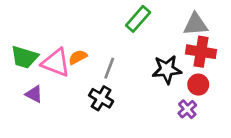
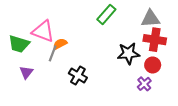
pink triangle: (56, 63) -> (43, 31), moved
gray line: (109, 68) -> (53, 53), moved
purple triangle: (34, 94) -> (26, 72), turned 40

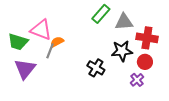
gray triangle: (151, 19) -> (124, 22), moved
purple triangle: (26, 72) -> (25, 69), size x1.6
black cross: (78, 75) -> (96, 68), moved

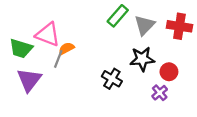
gray triangle: (124, 22) -> (144, 25), turned -42
red cross: (147, 38) -> (179, 26), moved

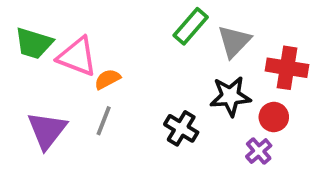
red cross: (179, 26) -> (287, 68), moved
green trapezoid: (21, 48) -> (34, 43), moved
gray line: (58, 59) -> (104, 121), moved

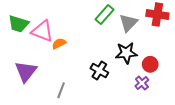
red cross: (287, 68) -> (157, 15), moved
gray line: (104, 121) -> (61, 90), moved

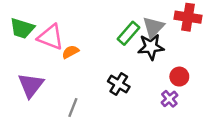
green rectangle: (105, 15) -> (129, 33), moved
black star: (126, 53) -> (151, 47), moved

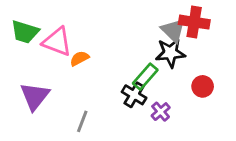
red cross: (188, 17) -> (194, 22), moved
gray triangle: (153, 27) -> (173, 30), turned -30
green rectangle: (129, 33) -> (145, 77), moved
purple cross: (169, 99) -> (161, 112), moved

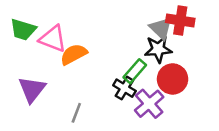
orange semicircle: (79, 58) -> (74, 54), size x1.5
red circle: (203, 86) -> (173, 79), moved, size x1.5
purple cross: (161, 112) -> (149, 104), size x1.6

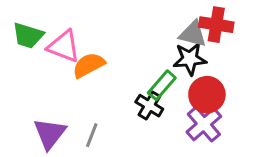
gray triangle: (161, 28) -> (193, 34), turned -30
purple triangle: (32, 89) -> (50, 134), moved
purple cross: (149, 104) -> (204, 124), moved

